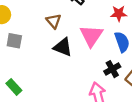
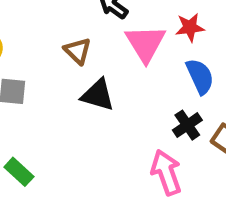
pink triangle: (91, 36) -> (145, 43), moved

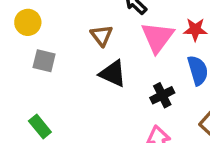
black cross: (187, 125) -> (162, 95), moved

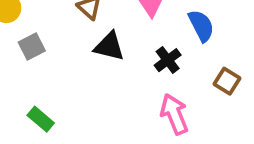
gray square: (44, 61) -> (32, 46), turned -30

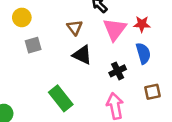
brown square: (227, 81) -> (153, 92), turned 35
green rectangle: (41, 119) -> (61, 98), moved, size x1.5

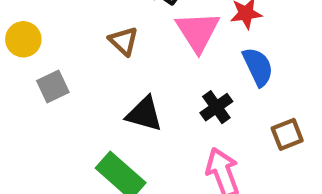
black triangle: (82, 55) -> (144, 114), moved

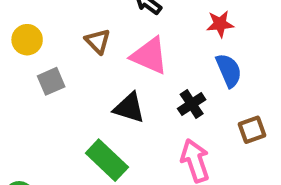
pink triangle: (198, 32) -> (149, 56), moved, turned -36
brown triangle: (124, 41) -> (98, 41), moved

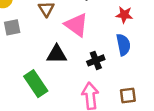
black triangle: (129, 108) -> (57, 54), turned -30
brown square: (252, 130) -> (128, 96), moved

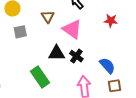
blue semicircle: (123, 45) -> (107, 66), moved, turned -30
black cross: (96, 60) -> (76, 56), moved, turned -32

